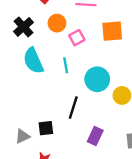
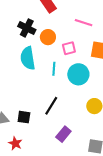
orange circle: (57, 23) -> (48, 37), moved
black cross: (23, 27) -> (27, 28), turned -36
cyan circle: (97, 79) -> (78, 74), moved

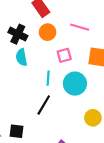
orange circle: (48, 37) -> (48, 32), moved
cyan semicircle: (28, 58) -> (21, 57), moved, size x0.7
black line: (51, 106) -> (44, 105), moved

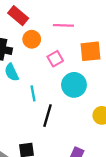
cyan line: (48, 78) -> (33, 93), moved

